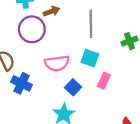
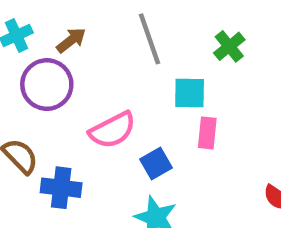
cyan square: (90, 58) -> (190, 93), moved
blue square: (73, 87) -> (156, 164), turned 35

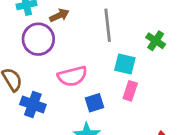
green cross: (229, 46) -> (156, 41), turned -30

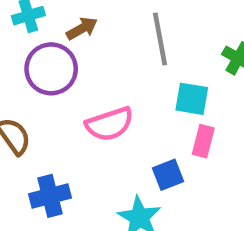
blue square: (95, 103) -> (168, 175), moved
blue cross: (33, 104) -> (50, 196), moved, turned -30

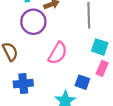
pink semicircle: (110, 124) -> (58, 53), turned -50
blue square: (168, 175) -> (82, 82), turned 32

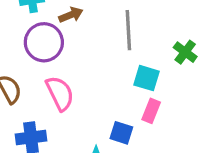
pink semicircle: (58, 53) -> (60, 93), moved, turned -55

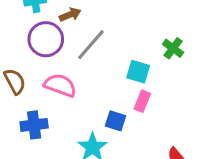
gray line: (128, 30) -> (91, 45), moved, turned 44
pink semicircle: (60, 93) -> (60, 85), turned -44

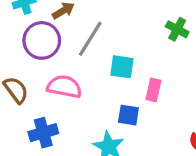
cyan square: (138, 72) -> (122, 67), moved

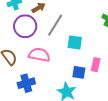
pink rectangle: (153, 90) -> (96, 65), moved

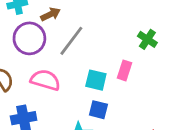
cyan square: (75, 42) -> (96, 80), moved
pink rectangle: (96, 65) -> (125, 70), moved

